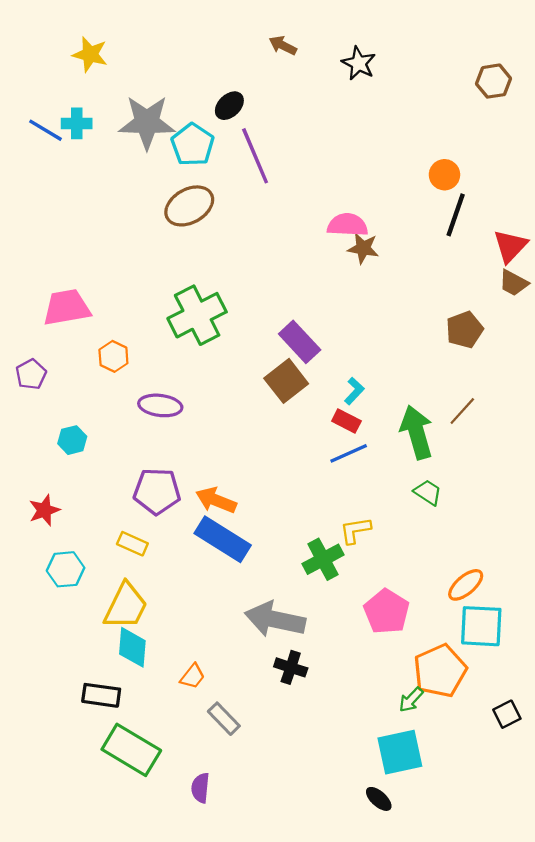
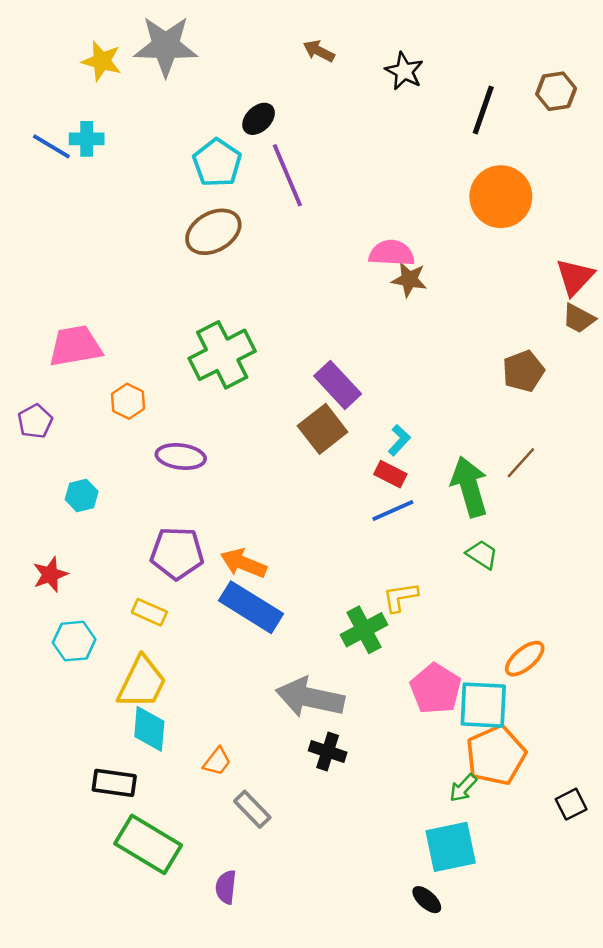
gray star: (147, 122) -> (166, 46), moved
orange circle: (444, 175) -> (501, 197), size x1.8
black line: (456, 215) -> (483, 110), moved
cyan square: (481, 626) -> (483, 705), moved

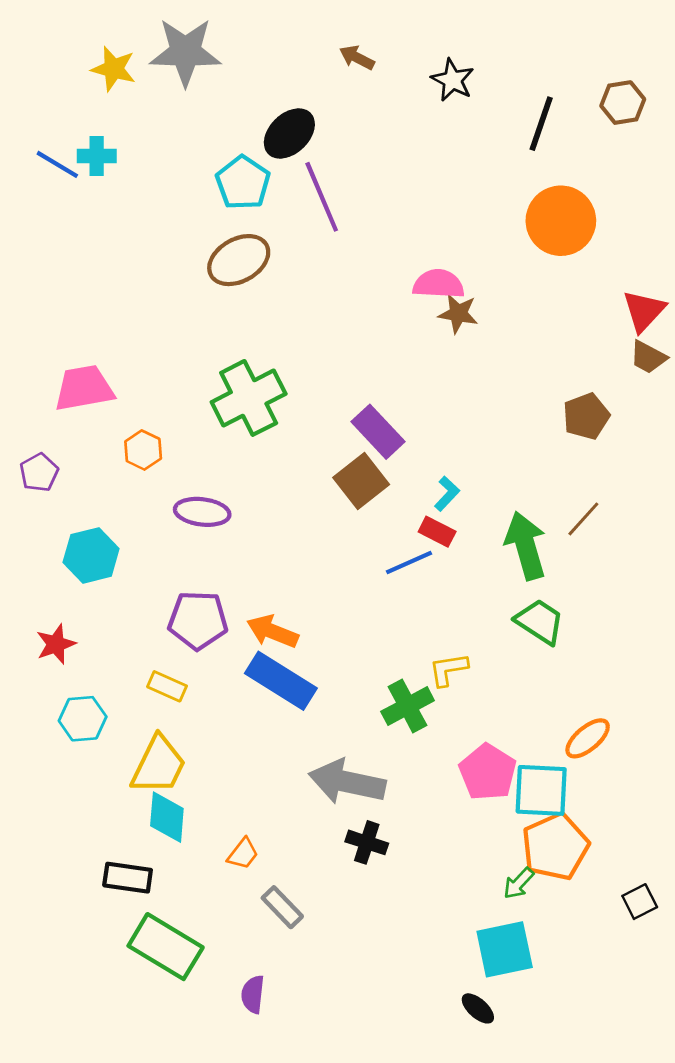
black ellipse: (259, 119) -> (289, 133), size x1.4
cyan hexagon: (82, 495) -> (91, 555), size x1.5
blue line: (393, 510) -> (409, 563), moved
green trapezoid: (482, 554) -> (540, 622), size x1.4

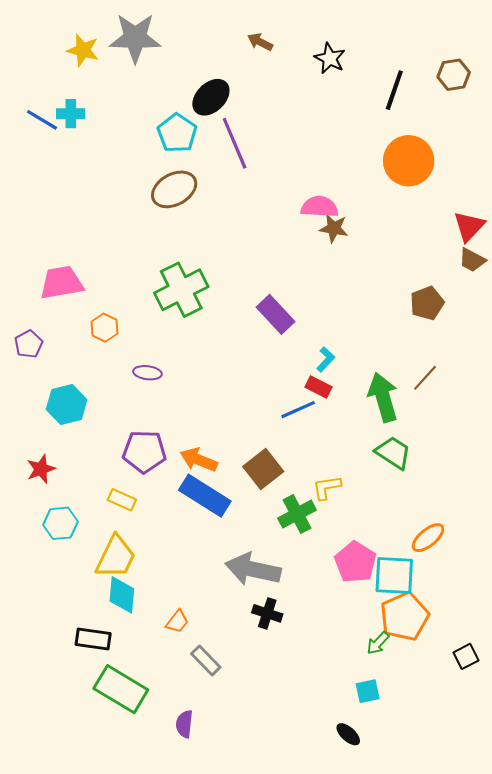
brown square: (361, 481) -> (263, 469), moved
purple ellipse: (202, 512) -> (147, 373), size x0.7
cyan square: (505, 949) -> (368, 691), size x0.6

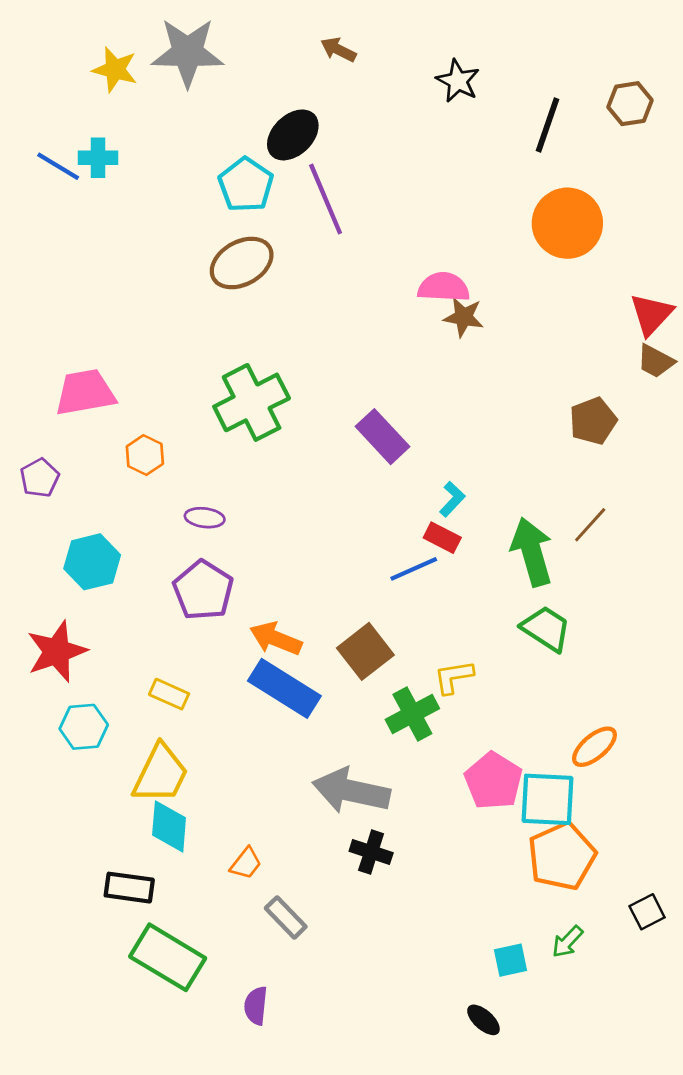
brown arrow: (260, 42) -> (338, 50), moved
purple pentagon: (144, 452) -> (203, 590), moved, turned 30
red star: (41, 469) -> (57, 651), size x1.5
green arrow: (378, 643) -> (567, 942), moved

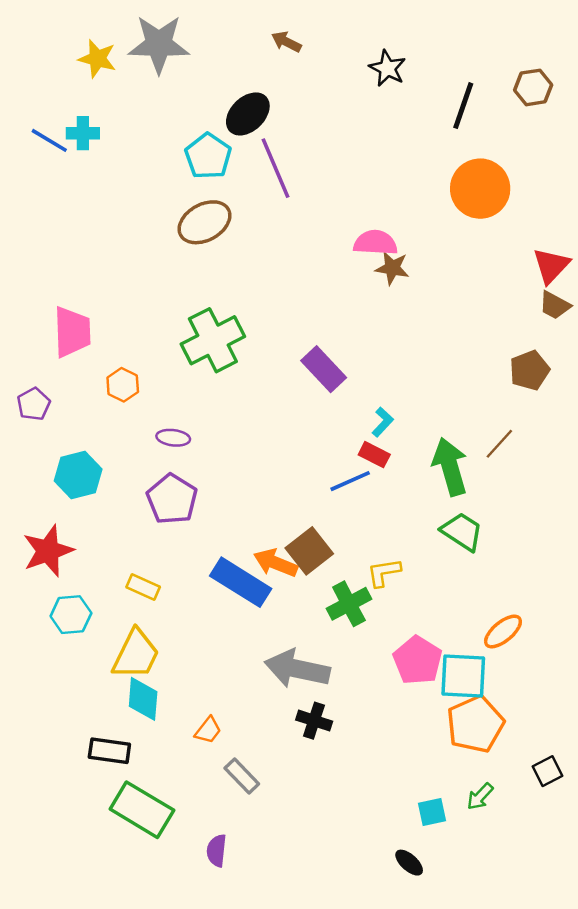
pink trapezoid: (85, 392) -> (72, 332), turned 98
brown pentagon: (593, 421) -> (529, 370), moved
orange arrow: (276, 639) -> (276, 563), moved

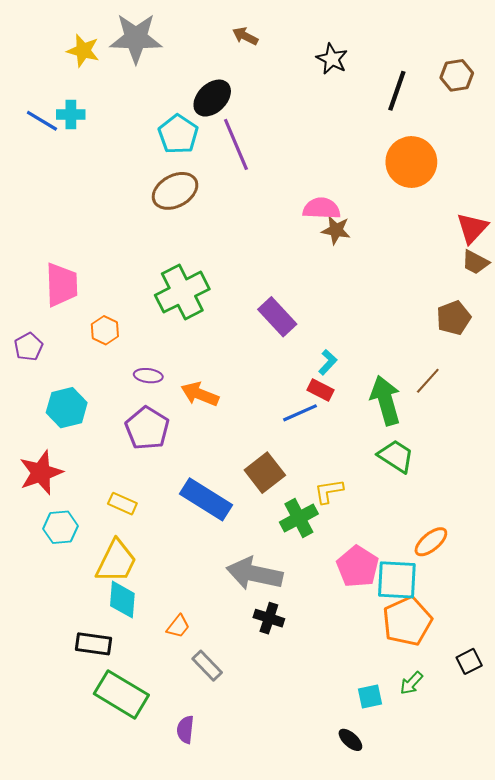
orange arrow: (276, 563) -> (200, 394), moved

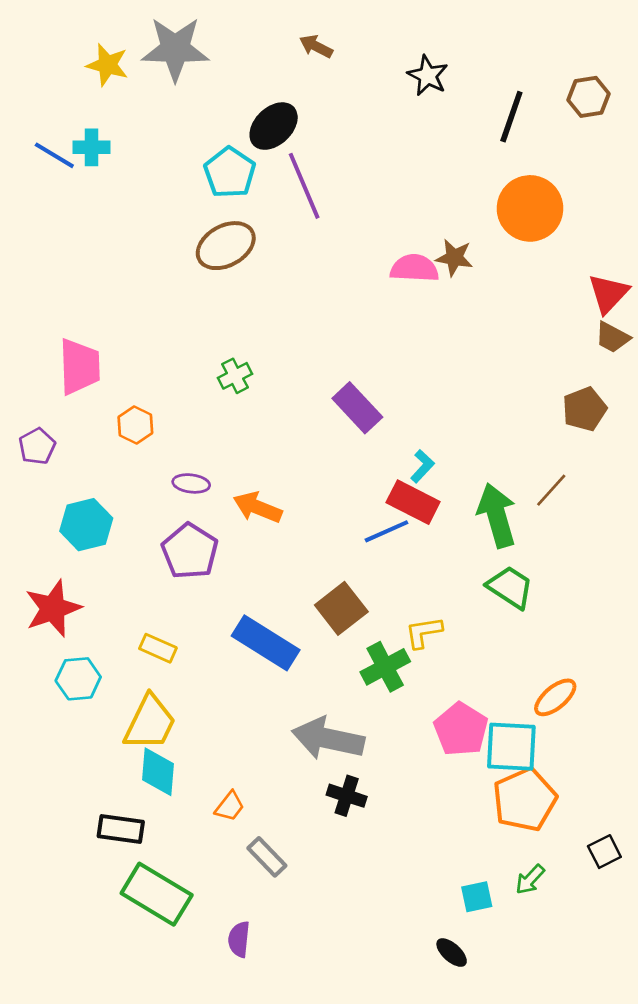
brown star: (336, 230) -> (454, 258), moved
green cross: (182, 292) -> (235, 376), size x0.5
red rectangle: (321, 390) -> (413, 502), size x1.5

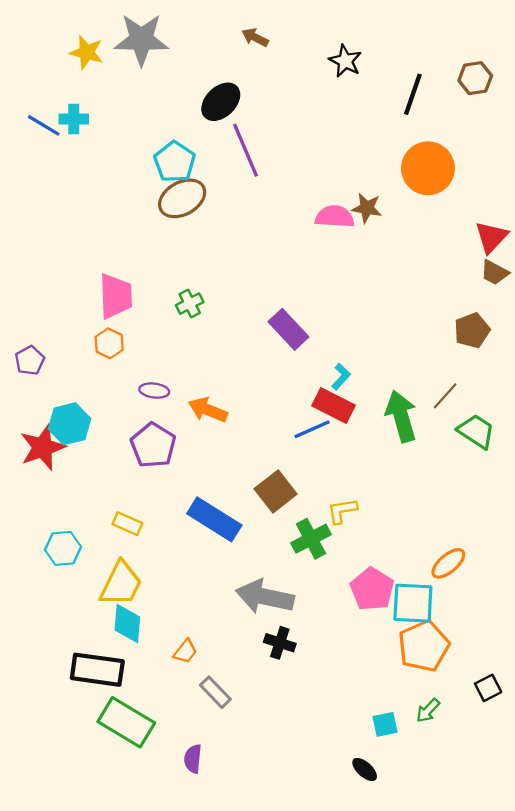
cyan pentagon: (230, 173) -> (175, 162), moved
pink trapezoid: (80, 367) -> (116, 296), moved
green trapezoid: (510, 587) -> (476, 431), moved
red star: (53, 608) -> (43, 447), moved
black rectangle: (121, 829) -> (97, 670), size x1.4

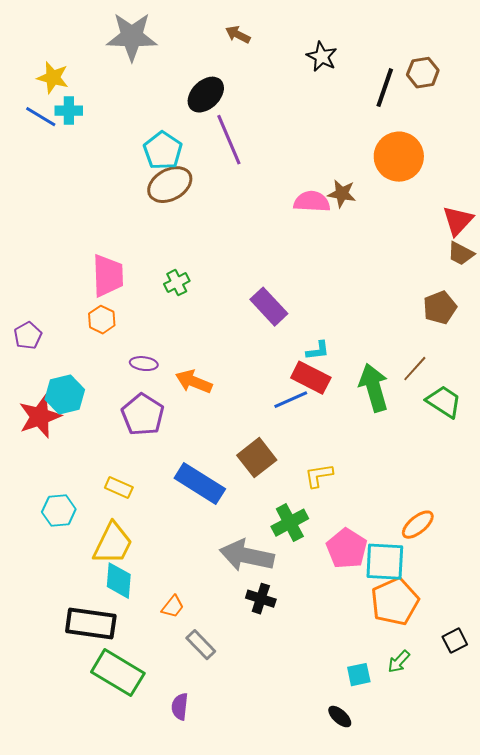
yellow star: (87, 52) -> (53, 78), moved
brown hexagon: (475, 78) -> (423, 73), moved
cyan L-shape: (341, 377) -> (318, 351), turned 40
green cross: (311, 539) -> (290, 523), moved

